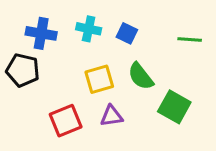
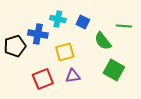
blue cross: (41, 33) -> (38, 34), moved
black pentagon: (23, 70) -> (15, 46), turned -30
green semicircle: (141, 76) -> (103, 41), moved

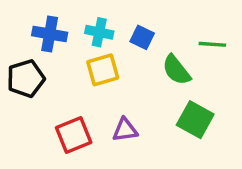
blue cross: (38, 34) -> (50, 34), moved
yellow square: (65, 52) -> (103, 70), moved

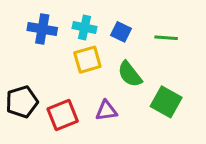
green line: (212, 44) -> (166, 38), moved
green semicircle: (176, 70) -> (130, 74), moved
black pentagon: (26, 79) -> (22, 102), moved

